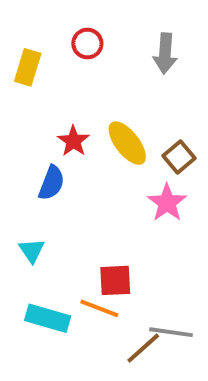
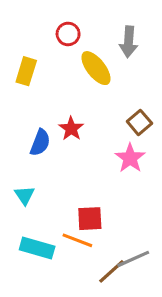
yellow rectangle: (28, 67) -> (26, 71), moved
red star: (73, 141) -> (71, 129), moved
yellow ellipse: (127, 143) -> (96, 68), moved
gray line: (171, 332) -> (133, 259), turned -32

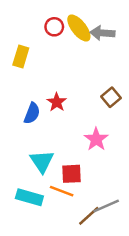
gray arrow: (129, 42) -> (102, 33), turned 90
yellow ellipse: (96, 68) -> (79, 28), moved
pink star: (130, 158) -> (96, 139), moved
cyan triangle: (25, 195) -> (42, 161), moved, size x1.5

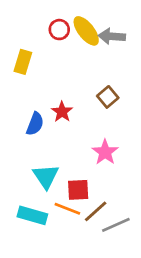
brown square: (111, 97) -> (108, 97), moved
brown line: (89, 216) -> (96, 211), moved

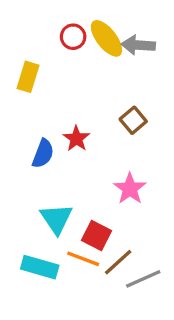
red square: (78, 190) -> (96, 235), turned 30

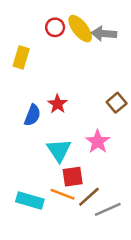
brown square: (133, 120) -> (117, 103), moved
cyan triangle: (56, 219) -> (59, 150), moved
red square: (96, 235) -> (73, 177), turned -35

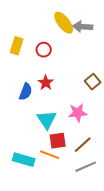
red circle: (55, 27) -> (44, 50), moved
pink star: (98, 142) -> (78, 113), turned 30
brown line: (89, 197) -> (83, 145), moved

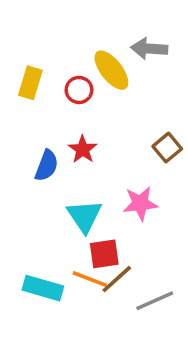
yellow ellipse: (64, 23) -> (111, 70), moved
brown line: (83, 145) -> (117, 279), moved

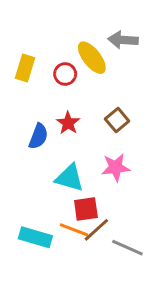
brown square: (167, 148) -> (117, 120), moved
cyan triangle: (84, 216) -> (70, 178), turned -40
gray line: (155, 301) -> (127, 248), turned 48

